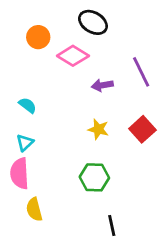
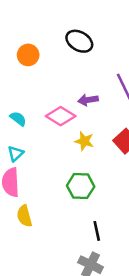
pink diamond: (73, 56) -> (61, 116), moved

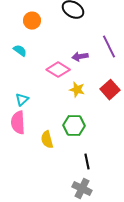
cyan semicircle: (18, 119) -> (20, 51), moved
yellow semicircle: (24, 216) -> (47, 140), moved

